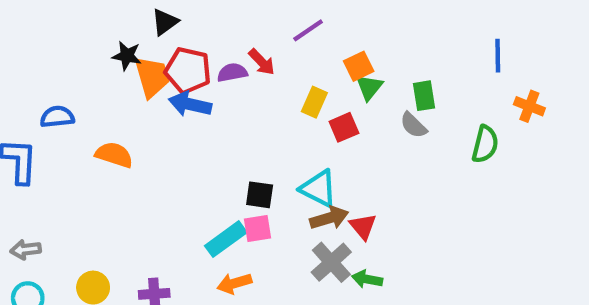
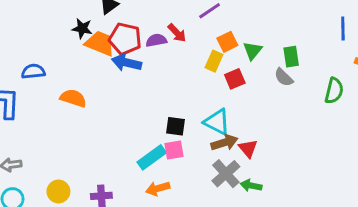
orange square: (359, 66) -> (227, 42), moved
orange trapezoid: (152, 77) -> (100, 43), turned -52

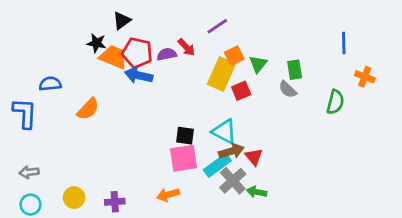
yellow rectangle: (214, 61) -> (222, 74), size x1.6
orange semicircle: (73, 98) -> (88, 109), turned 115
pink square: (174, 150) -> (184, 158), size x1.5
cyan rectangle: (152, 157) -> (217, 165), moved

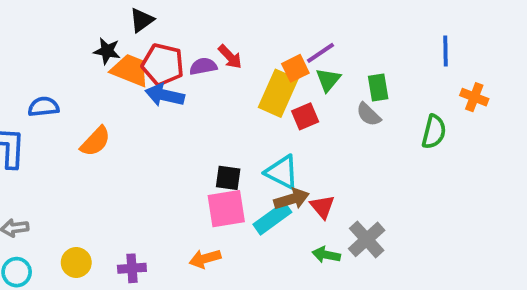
purple line: (217, 26) -> (320, 53), moved
gray cross: (233, 181) -> (367, 239), moved

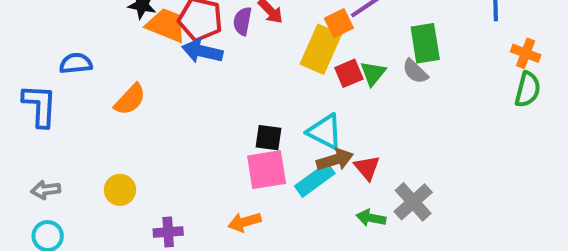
purple semicircle: (203, 66) -> (242, 21), turned -68
green triangle: (328, 80) -> (373, 73), moved
green rectangle: (378, 87) -> (425, 43), size x1.4
green semicircle: (434, 132) -> (528, 89), moved
yellow circle: (76, 263) -> (120, 190), moved

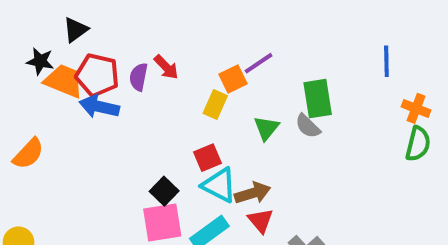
yellow rectangle: (321, 49) -> (215, 104), size x0.6
red square: (349, 73) -> (207, 158), moved
black square: (269, 138) -> (164, 191), turned 36
brown arrow: (335, 160) -> (253, 193), moved

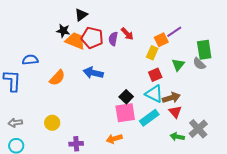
blue arrow: (99, 106) -> (93, 73), moved
red square: (207, 158) -> (155, 75), moved

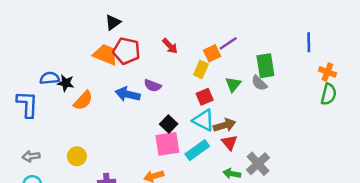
black star: (63, 31) -> (66, 83), moved
purple semicircle: (113, 39) -> (153, 86), moved, turned -80

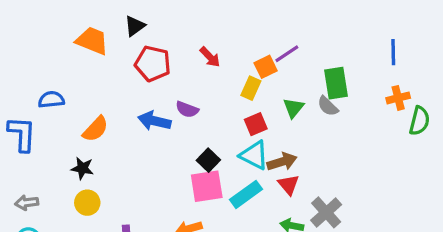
orange trapezoid: (105, 55) -> (92, 41), moved
orange cross: (327, 72) -> (398, 98), moved, turned -35
black star: (66, 83) -> (82, 168), moved

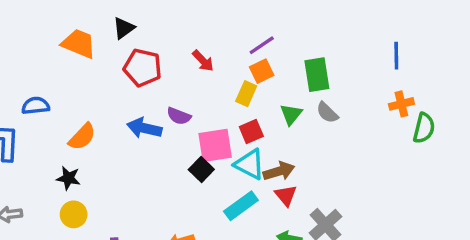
purple line: (287, 54) -> (262, 45), moved
green rectangle: (336, 83) -> (317, 75), moved
pink square: (207, 186) -> (215, 145), moved

